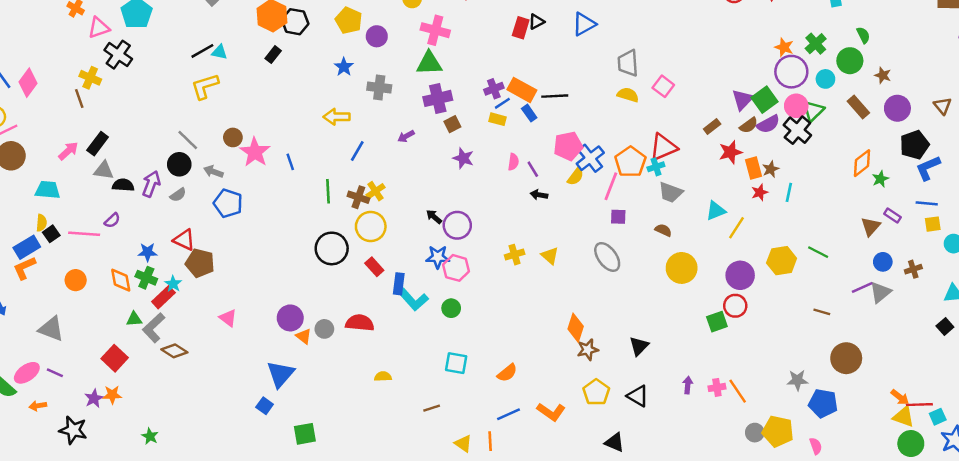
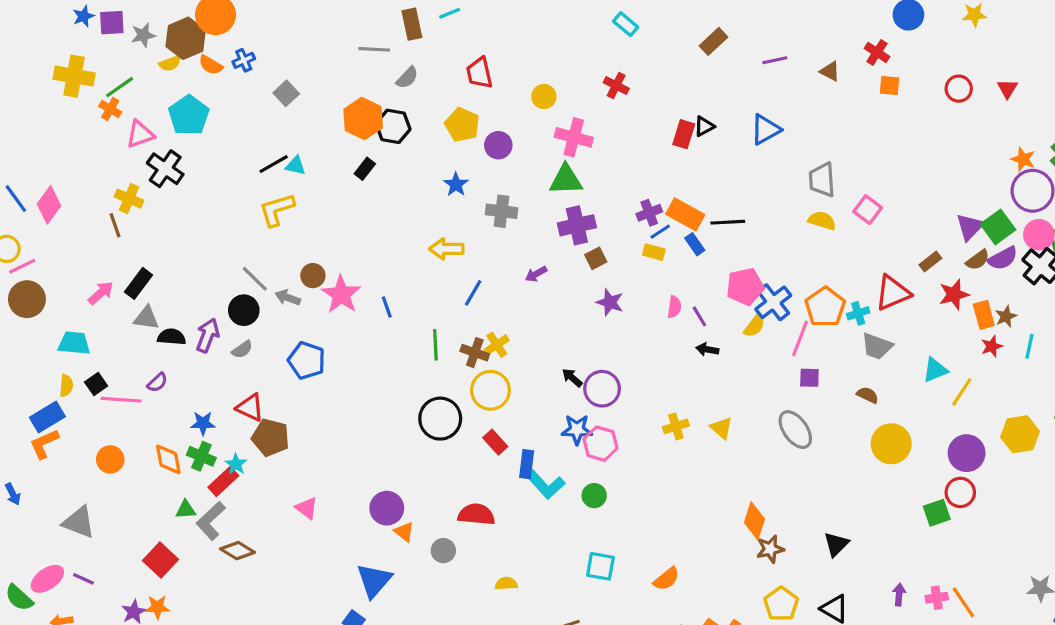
red triangle: (663, 147) -> (893, 293), moved
gray arrow: (213, 172) -> (288, 298), moved
black square: (51, 234) -> (96, 384), moved
gray circle: (324, 329) -> (443, 551), moved

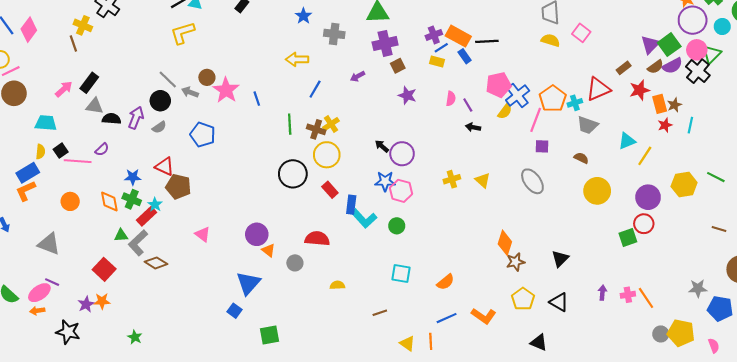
pink ellipse: (47, 579) -> (39, 293), moved

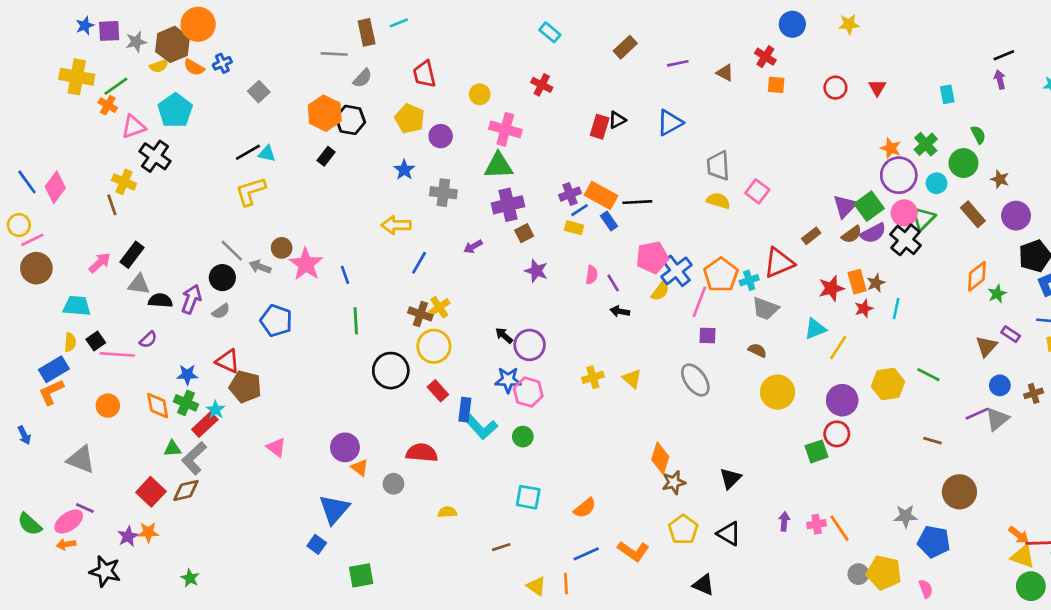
red star: (640, 90) -> (831, 288), moved
green line: (290, 124) -> (356, 321), moved
brown diamond: (156, 263) -> (186, 490), moved, turned -45

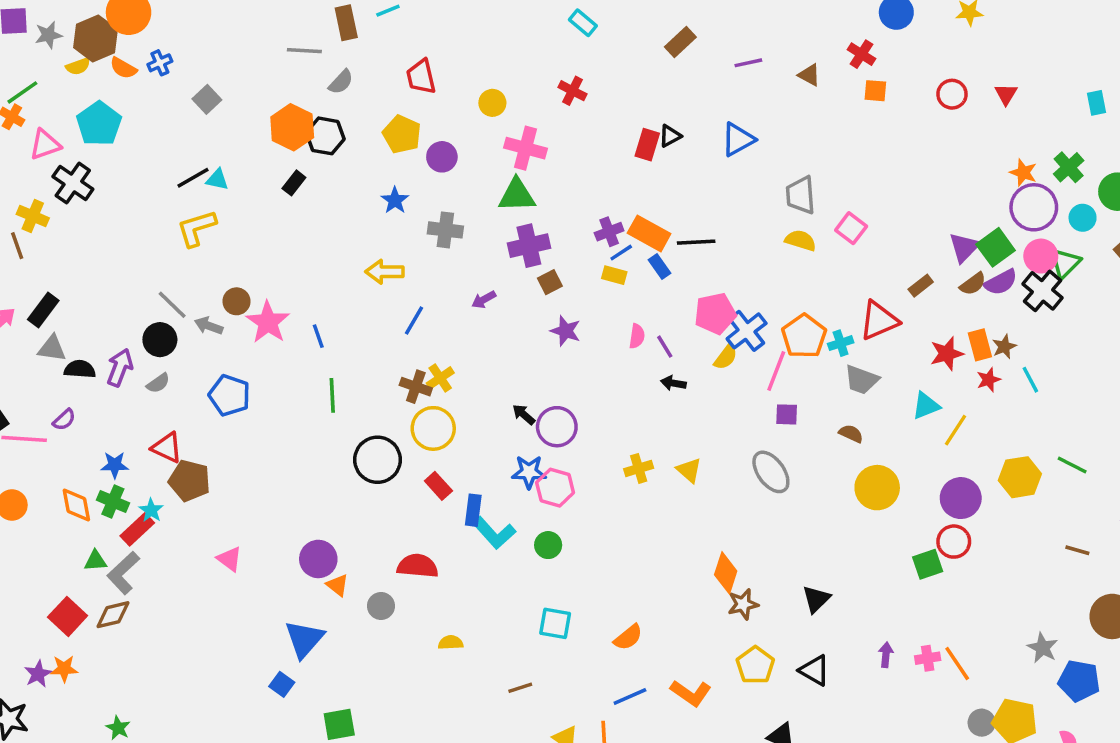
cyan line: (896, 309) -> (1030, 380), turned -40
gray star: (906, 516) -> (1043, 648), turned 30

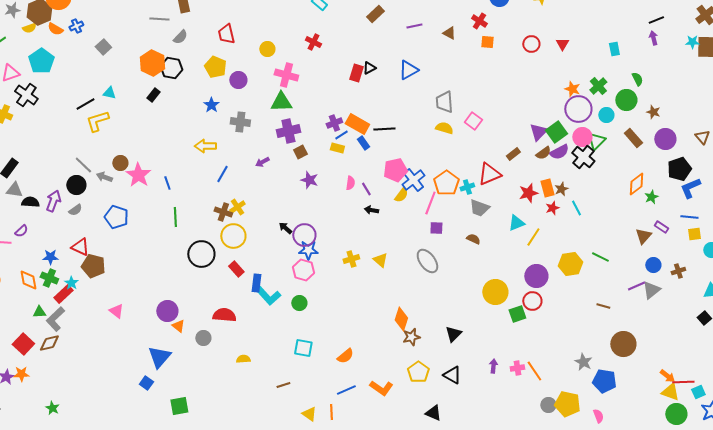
black line: (193, 178) -> (85, 104), moved
blue star: (529, 472) -> (308, 250), moved
yellow circle: (877, 488) -> (495, 292), moved

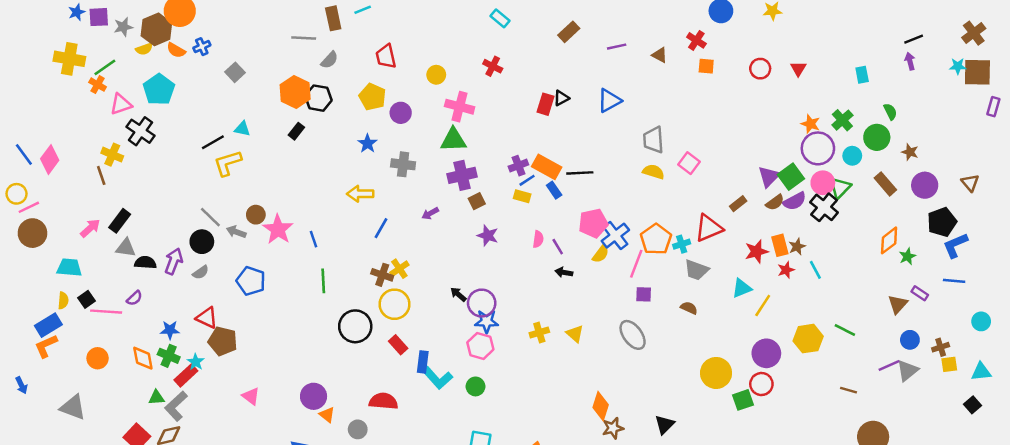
yellow square: (694, 234) -> (949, 364), moved

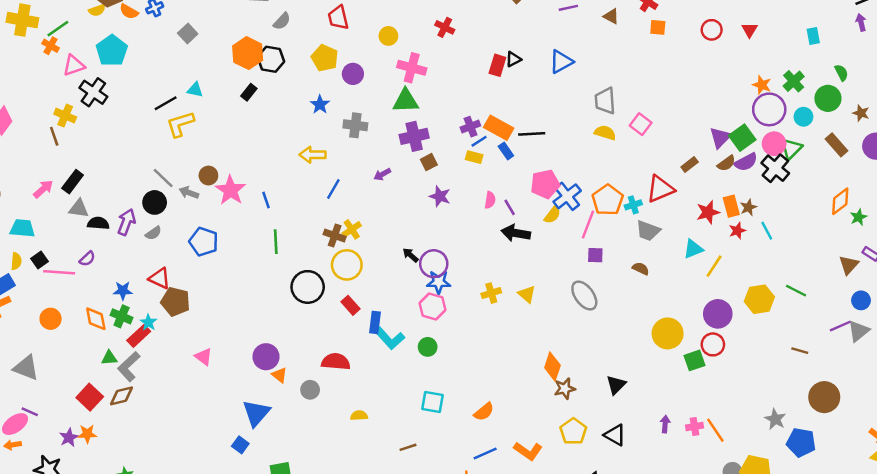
black arrow: (564, 272) -> (516, 233), size x1.6

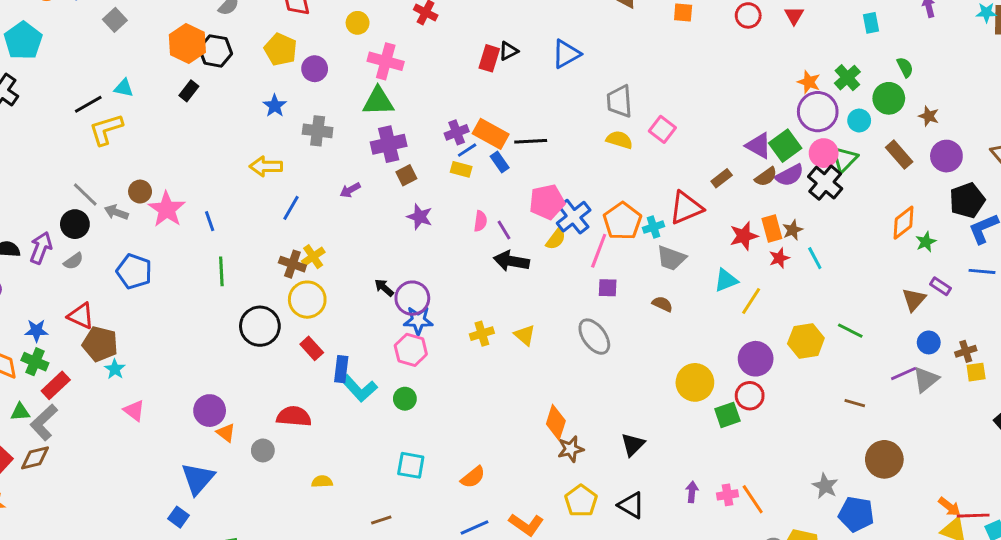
purple triangle: (720, 138) -> (759, 146), turned -45
cyan star: (148, 322) -> (115, 369), moved

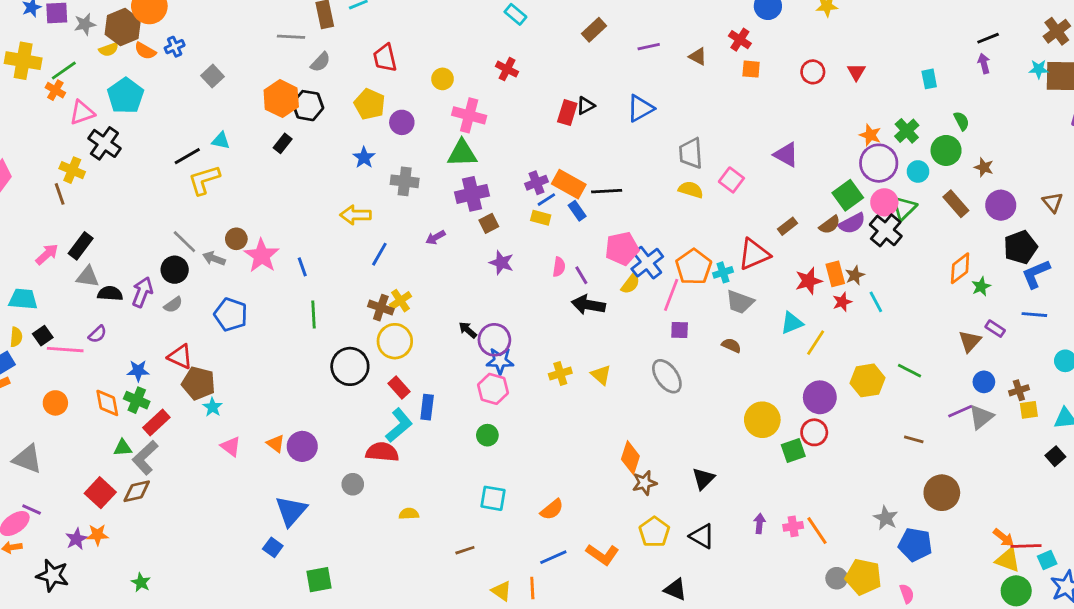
purple triangle: (759, 146) -> (786, 155), moved
cyan L-shape: (359, 388) -> (399, 425), moved, turned -88
orange triangle: (226, 433) -> (276, 444), moved

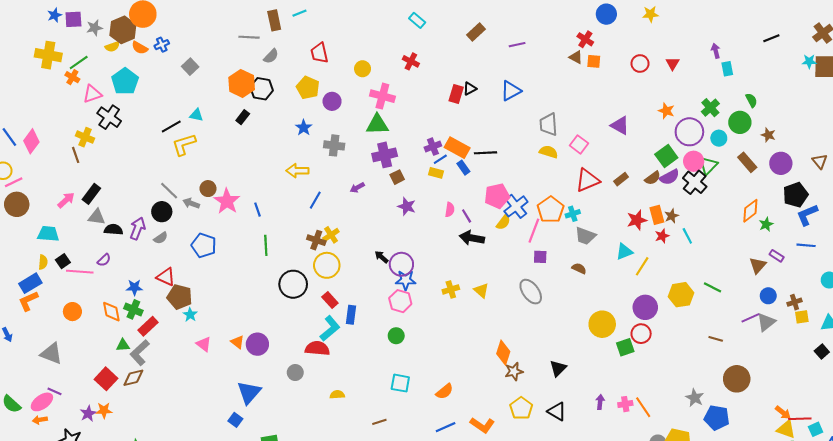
brown triangle: (698, 56) -> (576, 57), moved
purple arrow: (984, 63) -> (716, 51), moved
orange star: (870, 135) -> (666, 111), moved
red triangle: (754, 254) -> (587, 180), moved

